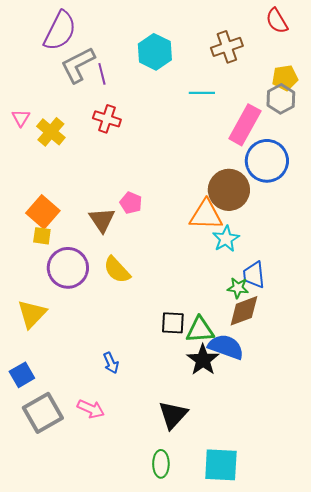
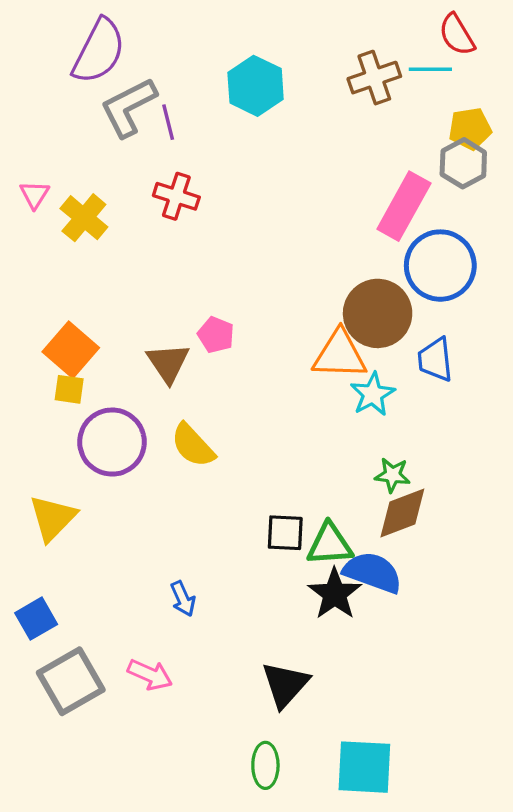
cyan line: (202, 93) -> (430, 69), moved
blue trapezoid: (254, 275) -> (435, 360), moved

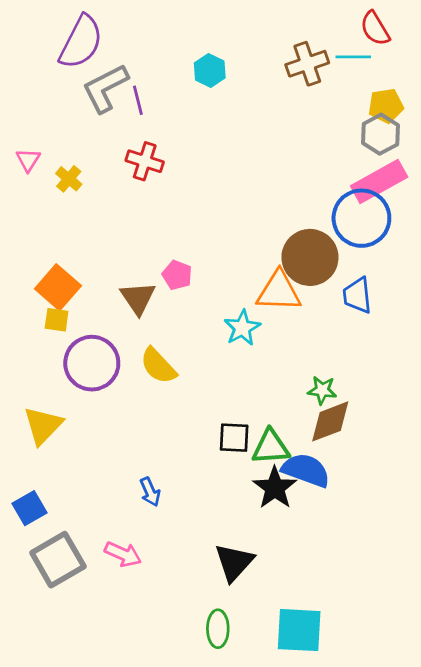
cyan hexagon: (256, 86) -> (210, 70), size x0.7
pink rectangle: (404, 206) -> (379, 182), moved, turned 32
yellow cross: (84, 218) -> (69, 179), size x0.7
cyan star: (373, 394) -> (242, 328), moved

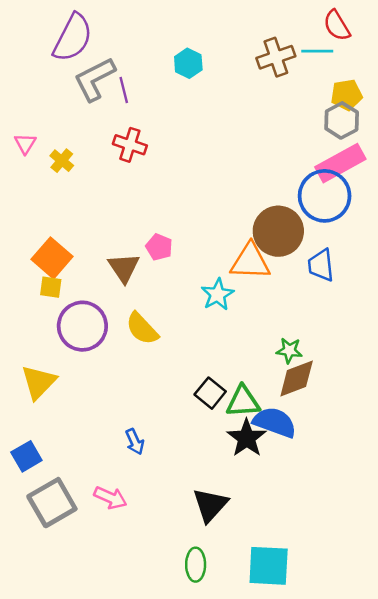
black square: (234, 438) -> (210, 393), turned 36

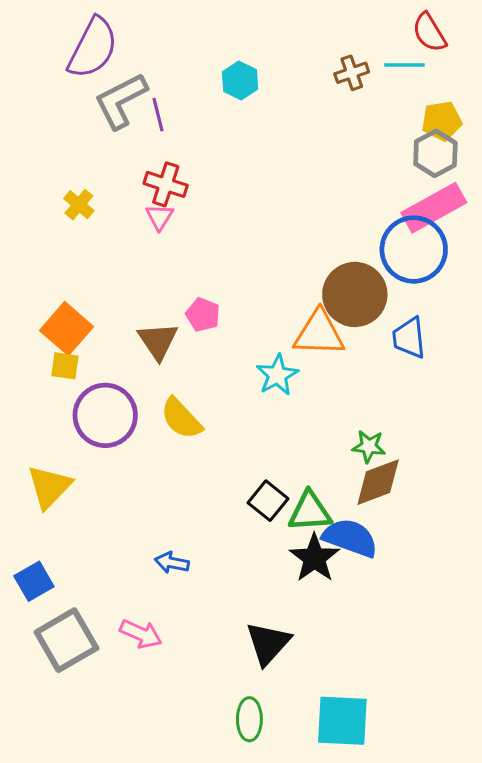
brown cross: (276, 57) -> (352, 73), size x0.7
pink triangle: (25, 144) -> (159, 217), moved
blue arrow: (135, 442) -> (172, 563), turned 125

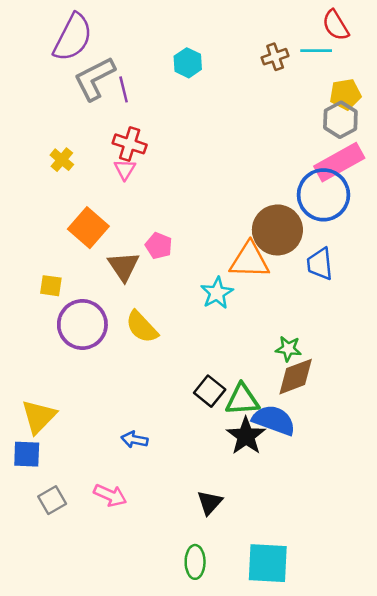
orange square: (66, 329) -> (88, 228), moved
yellow triangle: (49, 487) -> (39, 417), moved
blue square: (34, 581) -> (27, 454), turned 32
gray square: (66, 640) -> (52, 500), size x0.6
black triangle: (268, 643) -> (210, 503), size x0.7

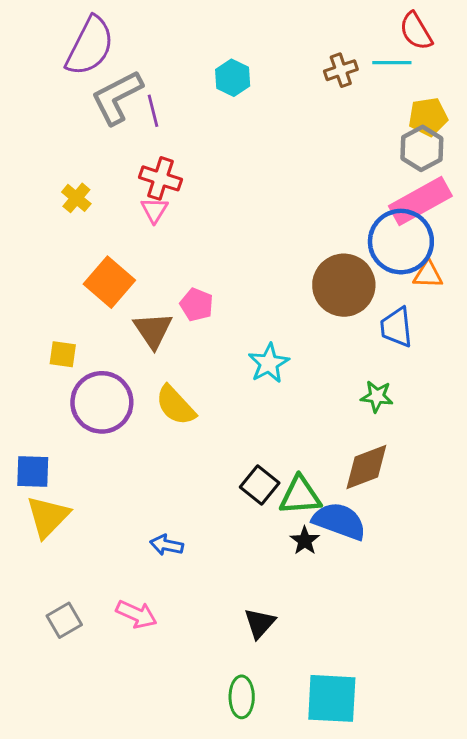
orange triangle: (250, 260) -> (428, 275), moved, size x0.6
green star: (288, 349) -> (377, 396), moved
black star: (246, 436) -> (305, 541), size x0.6
blue square: (27, 454) -> (33, 471), moved

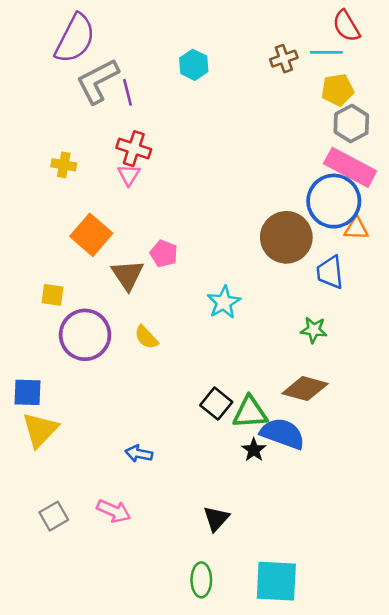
yellow pentagon: (428, 117) -> (338, 90), moved
yellow cross: (76, 198) -> (64, 165), turned -30
pink rectangle: (420, 201) -> (350, 167), turned 57
yellow semicircle: (176, 405) -> (146, 337), size x0.7
brown diamond: (366, 467) -> (305, 389), turned 36

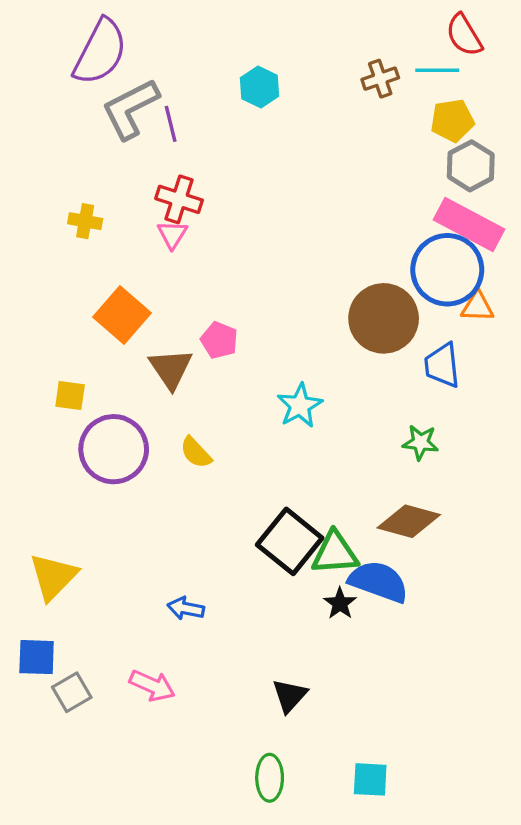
blue square: (27, 392) -> (37, 657), moved
black square: (216, 404) -> (290, 541), size x1.5
cyan square: (276, 581) -> (370, 779), size x0.6

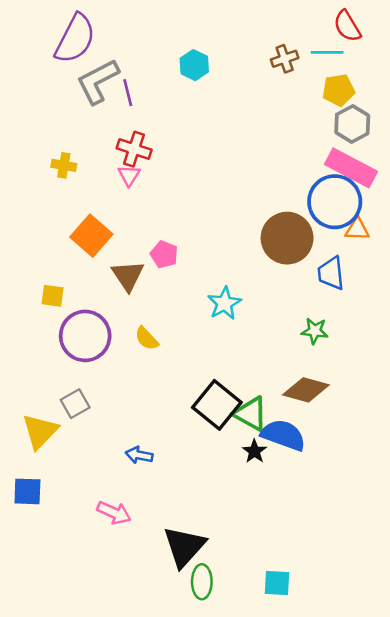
green triangle: (335, 553) -> (251, 414), turned 33
gray square: (72, 692) -> (75, 404), moved
black triangle: (290, 696) -> (184, 547), moved, size x1.6

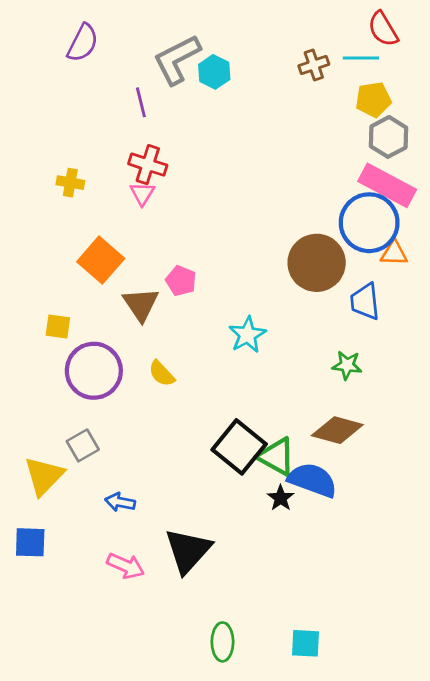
purple semicircle: (75, 39) -> (83, 43), size x0.7
gray L-shape: (98, 81) -> (177, 59), moved
blue arrow: (139, 455) -> (120, 502), moved
black triangle: (184, 547) -> (188, 551), moved

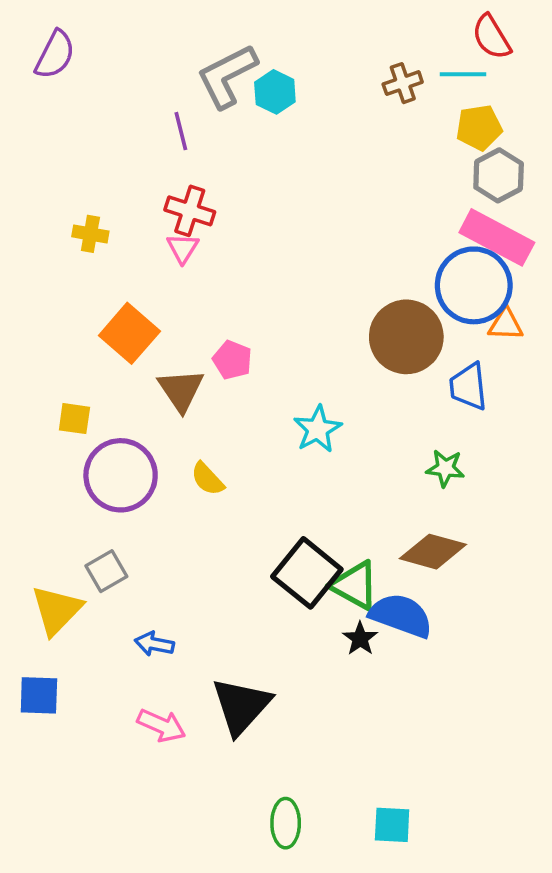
purple semicircle: (83, 43) -> (55, 55), moved

